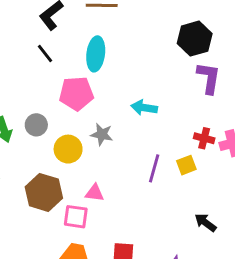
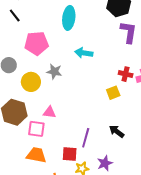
cyan ellipse: (96, 54) -> (69, 18), moved
purple line: (154, 168) -> (86, 138), moved
black arrow: (205, 222) -> (117, 131), moved

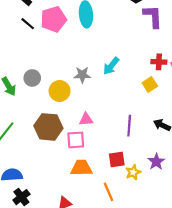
pink pentagon: (37, 43) -> (54, 19), moved
cyan arrow: (84, 53) -> (111, 66), moved, turned -48
purple line: (86, 138) -> (129, 126), moved

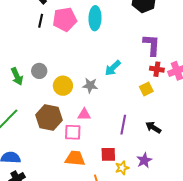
purple L-shape: (153, 16) -> (152, 45), moved
black line: (28, 24) -> (41, 21), turned 56
gray star: (82, 75) -> (90, 85), moved

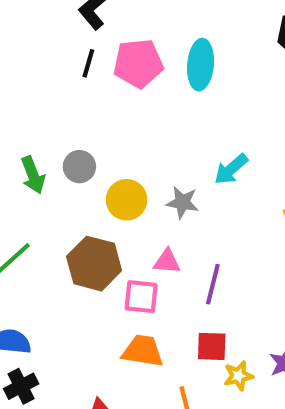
purple line: (123, 125) -> (213, 284), moved

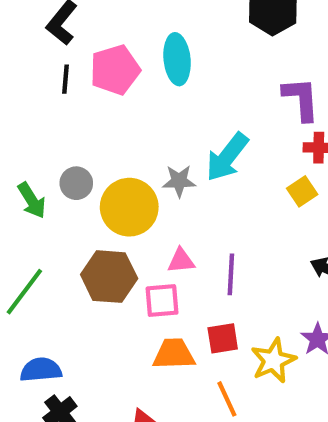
cyan arrow: (231, 169) -> (227, 157), size x1.4
yellow circle: (127, 200) -> (129, 207), size x1.4
gray star: (182, 202) -> (179, 181), moved
red square: (212, 346) -> (223, 338), moved
yellow star: (238, 376) -> (273, 360), size x1.5

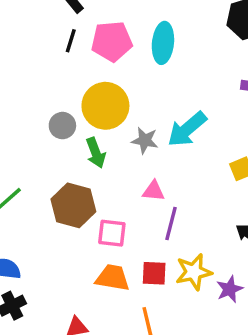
green arrow: (32, 200) -> (96, 153), moved
yellow circle: (129, 207) -> (105, 106), moved
pink triangle: (181, 261) -> (154, 191), moved
yellow star: (273, 360) -> (194, 272), moved

